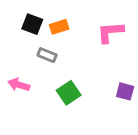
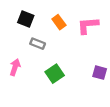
orange rectangle: (59, 27) -> (59, 22), moved, turned 72
pink arrow: (19, 85) -> (15, 67), turned 91

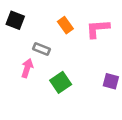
black square: (26, 19) -> (15, 20), moved
pink arrow: (15, 67) -> (27, 68), moved

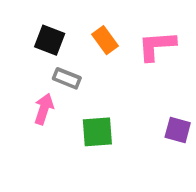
black square: (15, 20) -> (50, 40), moved
green square: (61, 82) -> (97, 132), turned 30

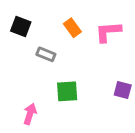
black square: (50, 40) -> (21, 26), moved
pink arrow: (44, 109) -> (30, 114), moved

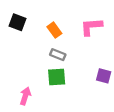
orange rectangle: (72, 28) -> (54, 30), moved
gray rectangle: (46, 54) -> (58, 55), moved

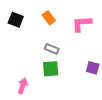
orange rectangle: (54, 30) -> (49, 18), moved

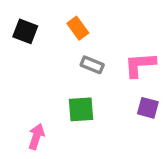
pink L-shape: (82, 24) -> (140, 65), moved
gray rectangle: (52, 49) -> (92, 65), moved

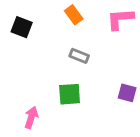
orange rectangle: (78, 28) -> (74, 15), moved
pink L-shape: (140, 65) -> (120, 19), moved

